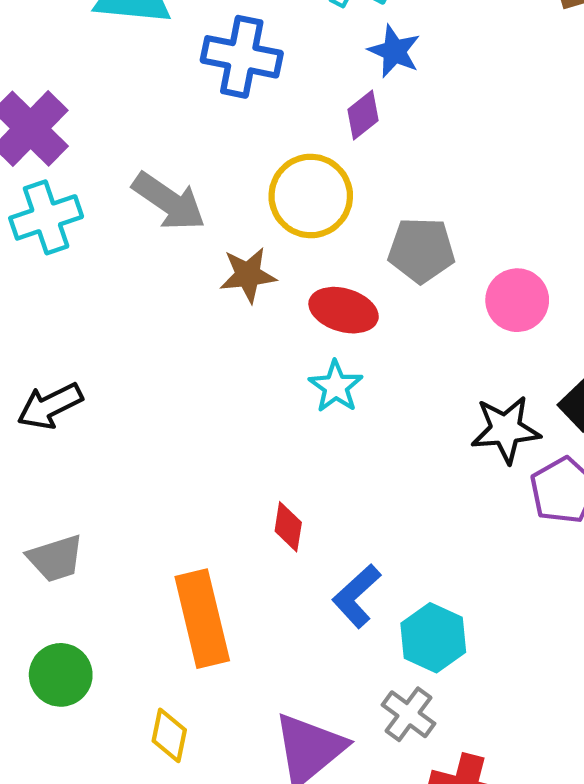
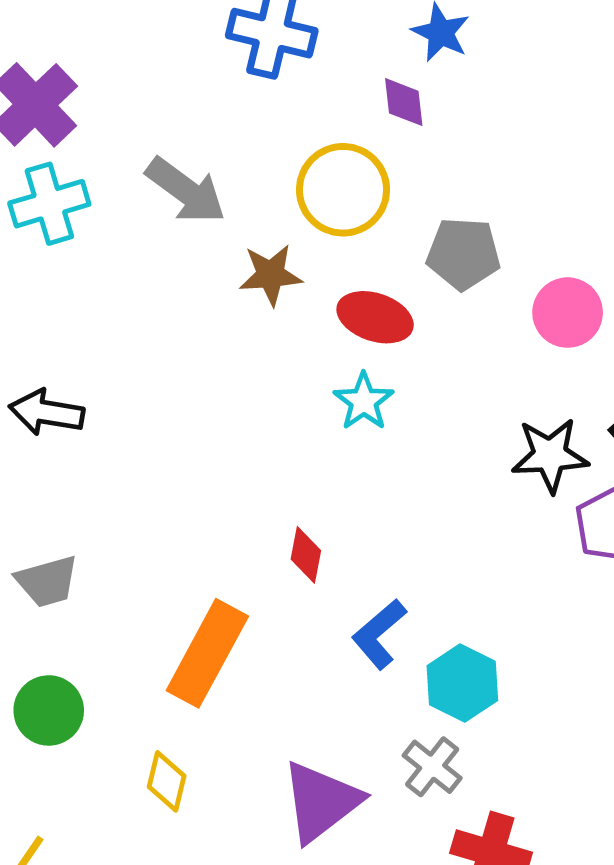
purple diamond: (363, 115) -> (404, 102), turned -60
black arrow: (50, 406) -> (47, 412), turned 34
orange rectangle: (202, 619) -> (207, 653), turned 40

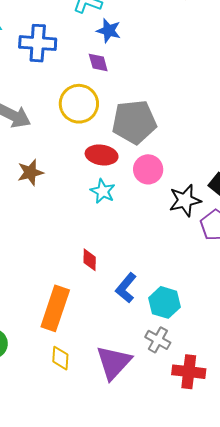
gray pentagon: (463, 254) -> (134, 122), size x1.4
brown star: (271, 275) -> (30, 172), moved
pink circle: (568, 313) -> (148, 169), moved
yellow diamond: (167, 781) -> (60, 358), moved

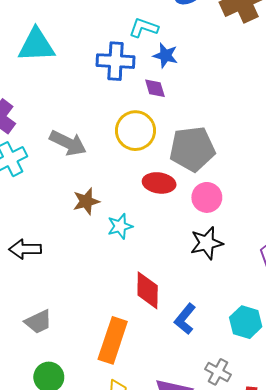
blue cross: (38, 43) -> (116, 61), moved
cyan star: (103, 191) -> (120, 226), moved, turned 30
black star: (185, 200) -> (207, 243), moved
red diamond: (90, 260) -> (148, 290), size x1.6
cyan hexagon: (165, 302) -> (246, 322), moved

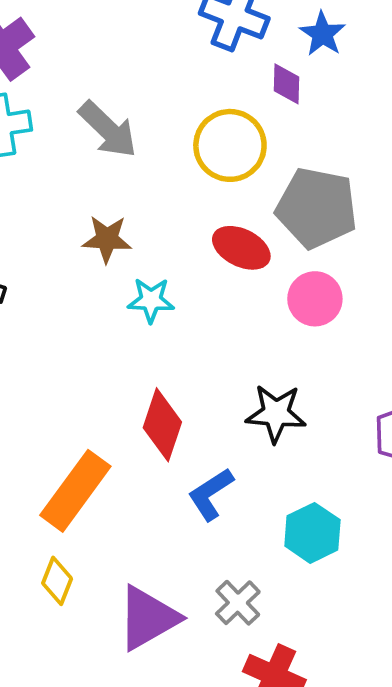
black star: (207, 243) -> (276, 413), moved

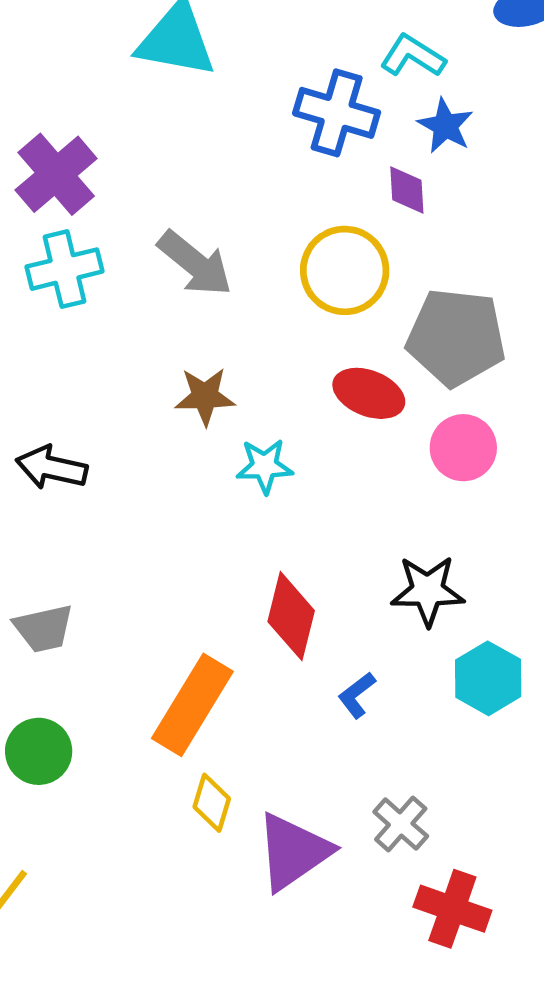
blue L-shape: (211, 494) -> (357, 695), size x0.7
cyan hexagon: (312, 533) -> (488, 678), moved
yellow diamond: (57, 581) -> (212, 803), moved

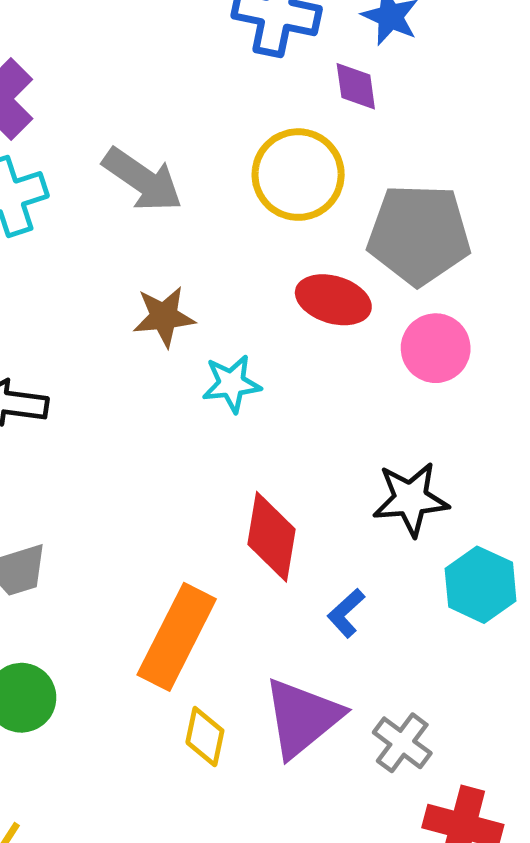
purple triangle: (293, 852) -> (302, 718), moved

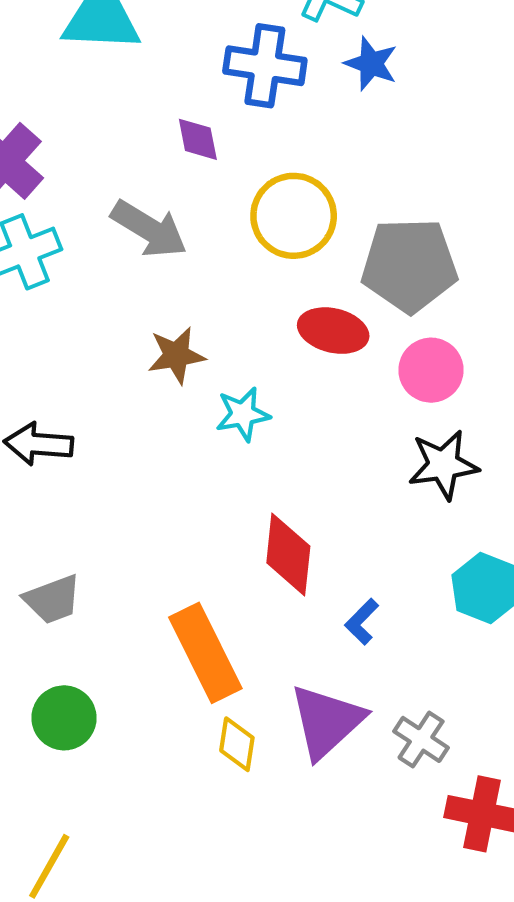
purple diamond: (356, 86) -> (198, 139), moved
black star: (411, 499) -> (443, 465), moved
orange rectangle: (177, 637) -> (205, 653), turned -50

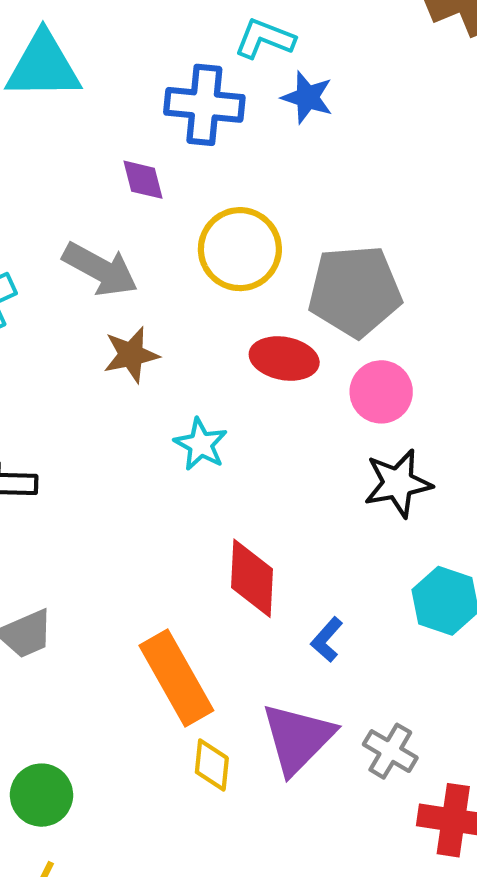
brown star: (176, 355) -> (131, 355), moved
cyan star: (243, 414) -> (201, 444), turned -30
green circle: (64, 718) -> (41, 795), moved

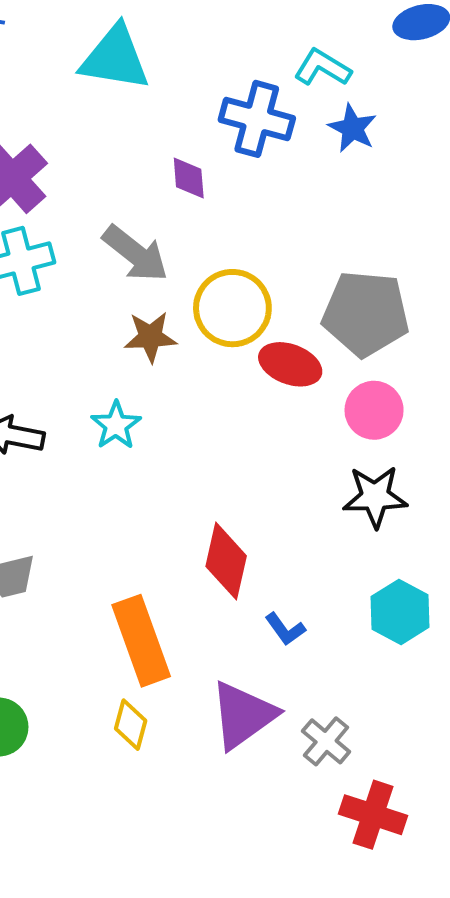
yellow circle: (240, 249) -> (232, 308), moved
cyan star: (201, 444) -> (116, 425), moved
blue L-shape: (327, 640) -> (285, 629), turned -87
yellow diamond: (212, 765) -> (131, 725), moved

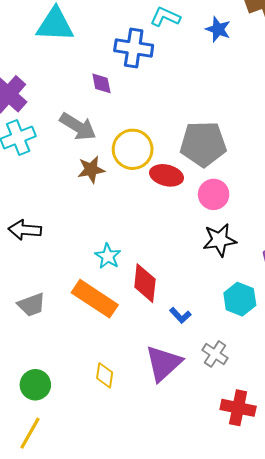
blue star: (352, 128) -> (218, 29), moved
cyan star: (116, 425) -> (108, 256), moved
orange rectangle: (141, 641) -> (95, 299), moved, turned -30
gray cross: (326, 741) -> (215, 354), moved

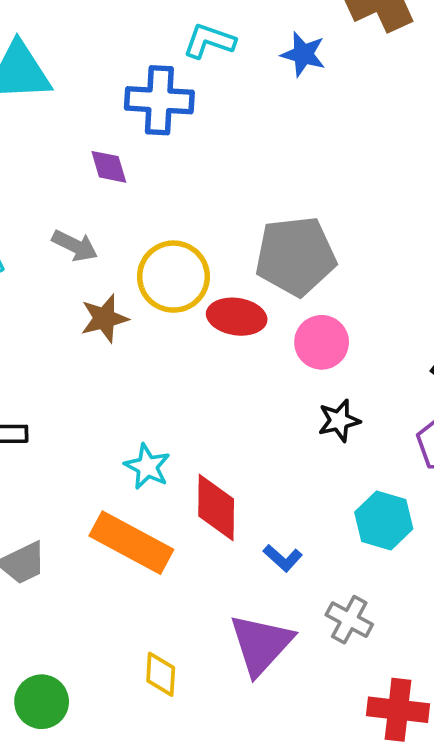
gray arrow: (78, 127) -> (75, 246), size x0.7
black star: (220, 240) -> (339, 421), size x0.7

